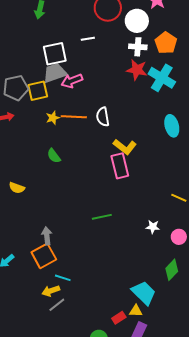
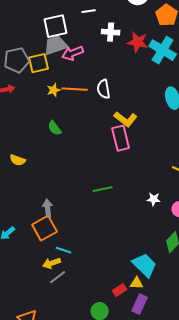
white cross: (138, 47) -> (111, 32), moved

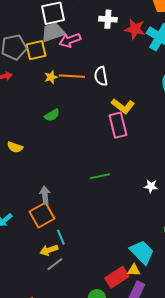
green semicircle: (55, 128) -> (52, 115), turned -84
cyan line: (64, 250) -> (61, 237), turned 49
red rectangle: (120, 290) -> (117, 277), size x1.6

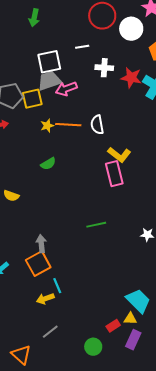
gray line: (55, 264) -> (50, 332), moved
red rectangle: (117, 277) -> (113, 326), size x0.6

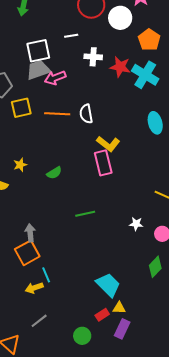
yellow square: (32, 99) -> (21, 108), moved
yellow star: (47, 126) -> (20, 165), moved
green semicircle: (48, 164) -> (54, 173), moved
cyan trapezoid: (138, 301) -> (108, 285), moved

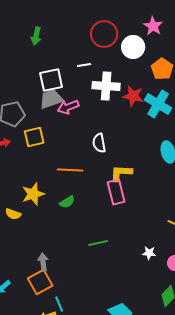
white cross: (93, 57) -> (106, 86), size x1.5
orange line: (57, 114) -> (70, 170), moved
yellow L-shape: (108, 144) -> (121, 173), turned 145
yellow star: (20, 165) -> (33, 194), size x1.6

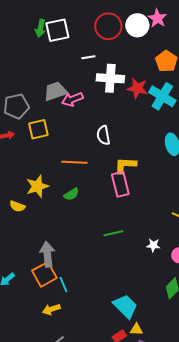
white circle: (133, 47) -> (137, 25), moved
white square: (51, 80) -> (57, 30), moved
green line: (98, 243) -> (113, 233), moved
gray arrow: (43, 262) -> (47, 254), size x1.4
cyan line: (59, 304) -> (63, 284), moved

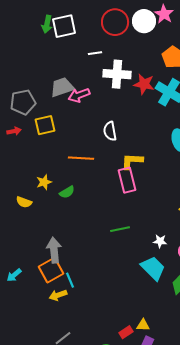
yellow star: (37, 186) -> (44, 182), size x0.7
green semicircle: (71, 194) -> (67, 192), moved
cyan trapezoid: (125, 306) -> (153, 268), moved
yellow arrow: (51, 309) -> (58, 295), moved

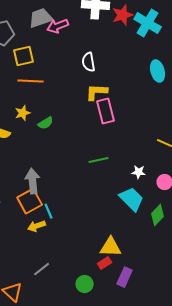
red star: (144, 84) -> (123, 15), turned -30
orange line: (81, 158) -> (31, 81), moved
yellow L-shape: (132, 161) -> (97, 92), moved
yellow triangle: (143, 325) -> (111, 247), moved, size x1.6

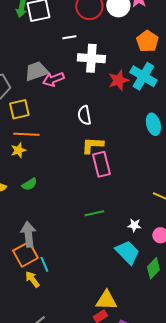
red star: (123, 15) -> (118, 80), moved
yellow star: (23, 113) -> (18, 150), moved
green semicircle: (46, 123) -> (29, 184), moved
yellow arrow: (37, 226) -> (32, 279), turned 72

